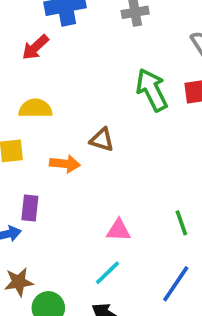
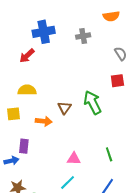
green arrow: (152, 90) -> (92, 102), moved
brown triangle: (102, 140) -> (64, 108), turned 48

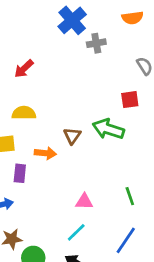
blue cross: (44, 32) -> (72, 20), moved, turned -30
red square: (117, 81) -> (130, 100), moved
green arrow: (92, 102) -> (108, 129), turned -45
purple rectangle: (24, 146) -> (20, 173), moved

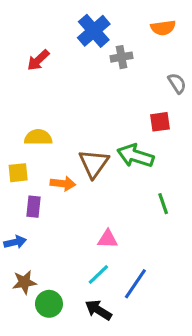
red arrow: (24, 69) -> (38, 60), moved
brown triangle: (72, 136) -> (94, 163), size x1.5
green line: (130, 196) -> (163, 204), moved
blue line: (126, 240) -> (135, 284), moved

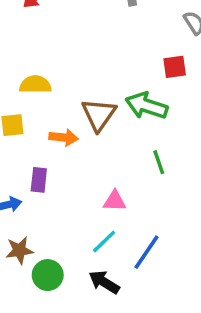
green line: (163, 204) -> (159, 162), moved
purple rectangle: (34, 207) -> (39, 180), moved

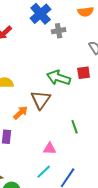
green arrow: (146, 106) -> (59, 78), moved
orange arrow: (64, 137) -> (21, 113), turned -49

